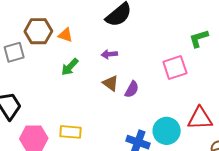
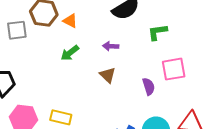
green L-shape: (199, 38) -> (157, 32), moved
purple semicircle: (132, 89) -> (149, 86), moved, turned -54

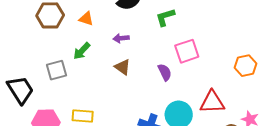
orange triangle: (70, 21) -> (86, 19), moved
gray square: (17, 30) -> (57, 70), moved

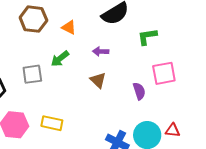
red triangle: (212, 102) -> (173, 130), moved, size x0.6

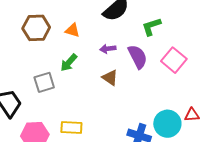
pink square: (164, 73) -> (174, 60), turned -30
purple semicircle: (139, 91) -> (138, 57), moved, size x1.4

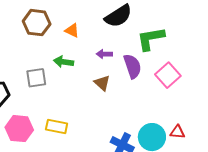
green L-shape: (151, 27) -> (151, 39), size x1.4
green arrow: (69, 63) -> (64, 62), turned 48

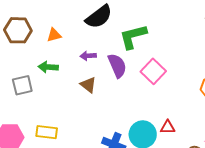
orange triangle: (72, 30) -> (54, 35), turned -35

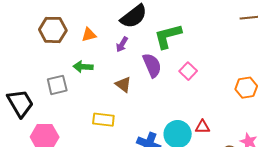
purple arrow: (88, 56) -> (122, 44), moved, turned -56
pink square: (153, 71) -> (188, 71), size x0.7
yellow rectangle: (47, 132) -> (103, 120), moved

